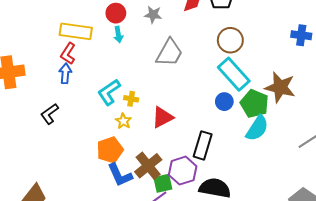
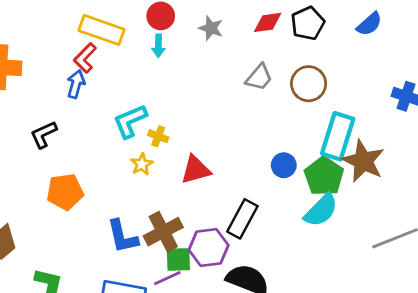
gray trapezoid: (169, 53) -> (259, 77), moved, size x0.7
cyan rectangle: (234, 74) -> (338, 136), moved, turned 48
orange pentagon: (110, 150) -> (65, 192), moved

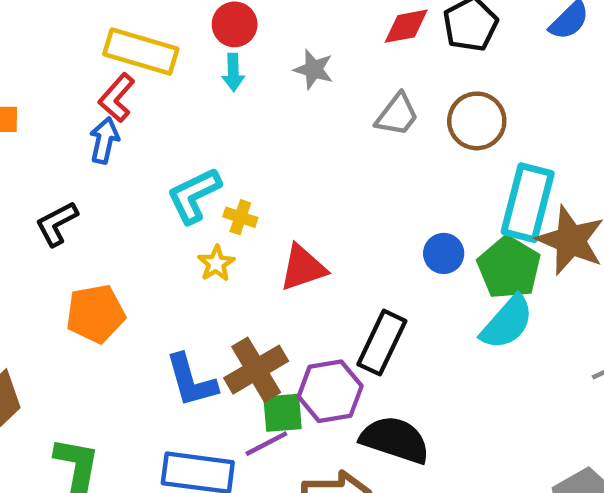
gray star: (211, 28) -> (314, 69), moved

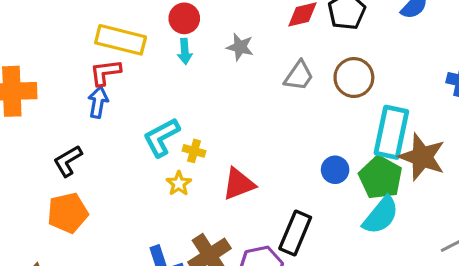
red L-shape: (117, 98) -> (105, 72), turned 44
orange pentagon: (96, 314) -> (68, 213), moved

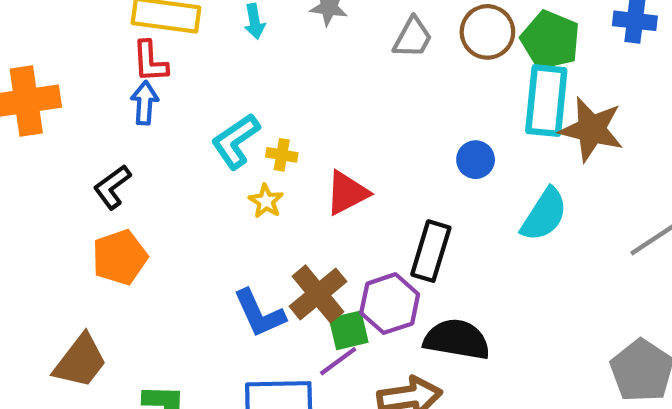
red L-shape: (105, 72) -> (150, 62), turned -80
green pentagon: (380, 178) -> (550, 40), moved

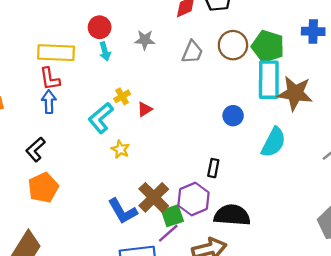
yellow cross: (282, 155) -> (122, 96), moved, turned -35
red triangle: (347, 193) -> (145, 109), moved, size x0.6
black rectangle: (431, 251) -> (213, 168), size x0.6

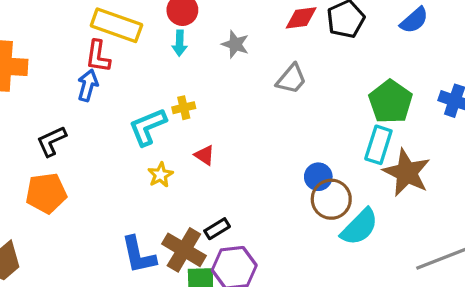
brown circle: (233, 45) -> (331, 199), moved
cyan rectangle: (269, 80) -> (378, 145), size x0.7
red triangle: (145, 109) -> (205, 155), moved, turned 49
black rectangle: (213, 168) -> (217, 229), moved, turned 30
brown cross: (154, 197) -> (184, 250), turned -32

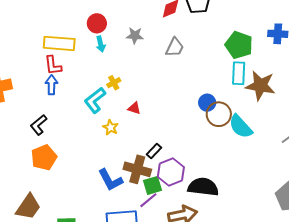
cyan semicircle: (359, 227) -> (241, 126), turned 108

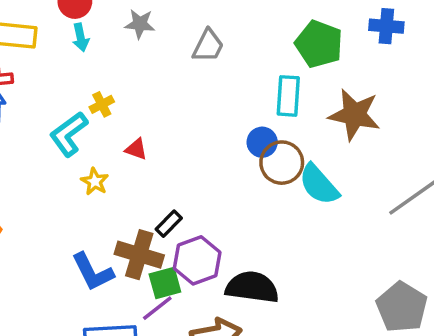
cyan rectangle: (239, 73) -> (288, 96), moved

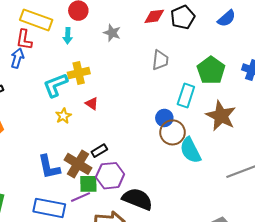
cyan arrow: (81, 37) -> (68, 36), moved
gray trapezoid: (208, 46) -> (160, 60), moved, turned -35
yellow cross: (102, 104) -> (79, 73), size x1.5

